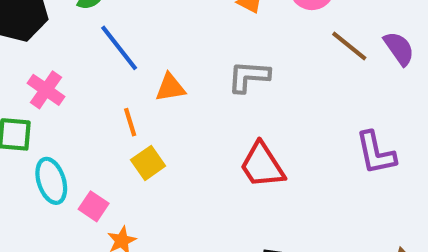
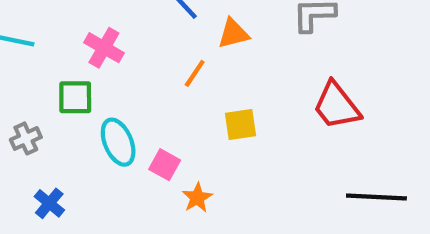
orange line: (130, 122) -> (195, 73), turned 56
yellow square: (148, 163) -> (240, 124), moved, turned 32

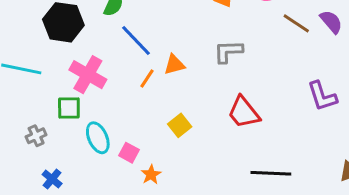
pink cross: (104, 48) -> (88, 75), size x1.4
orange line: (195, 73) -> (147, 78), moved
yellow square: (240, 124) -> (180, 125), turned -30

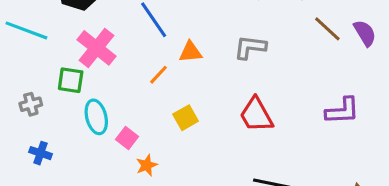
orange line: (147, 78) -> (158, 75), moved
purple L-shape: (322, 96) -> (342, 111), turned -84
blue cross: (52, 179) -> (40, 153), turned -30

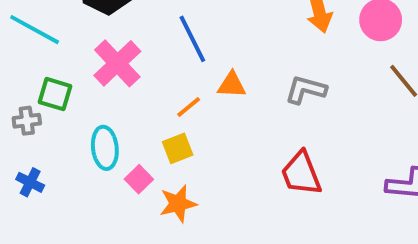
green square: (71, 80) -> (55, 94), moved
yellow square: (186, 118) -> (178, 148), moved
orange star: (147, 165) -> (178, 204), moved, size x1.4

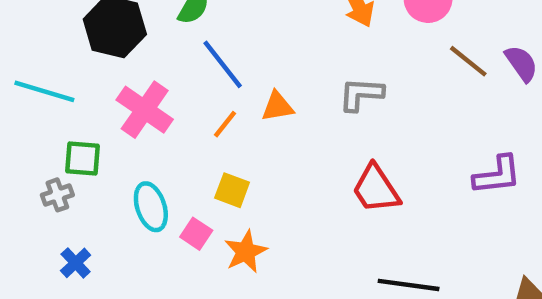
orange line: (189, 107) -> (225, 124), moved
yellow square: (178, 148) -> (232, 190), turned -36
blue cross: (30, 182) -> (76, 263), turned 32

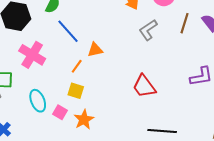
brown line: (468, 61) -> (184, 23), turned 72
gray L-shape: (361, 94) -> (148, 30), moved, turned -35
orange line: (225, 124) -> (77, 66), moved

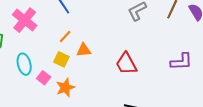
orange triangle: (95, 50) -> (84, 50), moved

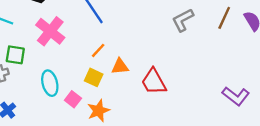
purple L-shape: (181, 62) -> (236, 96), moved, turned 40
red trapezoid: (126, 64) -> (154, 82), moved

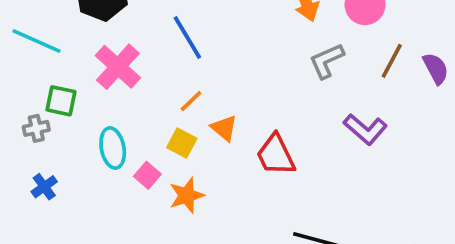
orange triangle: (120, 66) -> (224, 128), turned 42
purple L-shape: (236, 96) -> (365, 129), moved

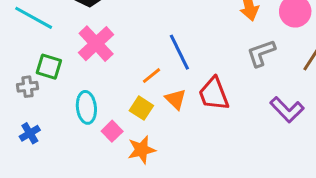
blue line: (187, 37) -> (179, 52), moved
red trapezoid: (276, 155) -> (214, 94), moved

